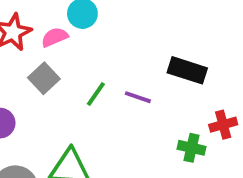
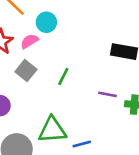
purple line: (138, 97) -> (108, 94), moved

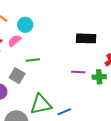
gray square: (26, 71) -> (17, 76), moved
green line: (63, 77) -> (33, 60), moved, turned 64

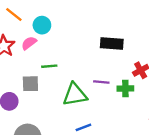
gray square: (17, 76) -> (30, 84), turned -35
green triangle: (41, 104) -> (75, 95), moved

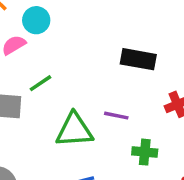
green line: (49, 66) -> (41, 83), turned -35
green cross: (125, 88) -> (145, 152), moved

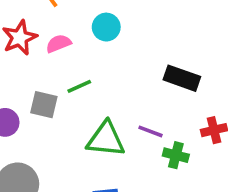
cyan circle: (36, 20) -> (106, 27), moved
green cross: (145, 152) -> (176, 155), moved

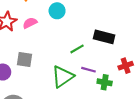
green line: (79, 86) -> (77, 49), moved
green triangle: (106, 139) -> (63, 77), turned -35

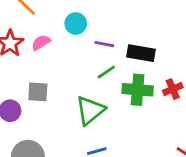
purple line: (88, 70) -> (104, 44), moved
green cross: (105, 82) -> (138, 90), moved, size x1.5

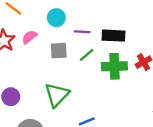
gray square: (38, 92) -> (59, 51), moved
green triangle: (90, 110) -> (57, 95), moved

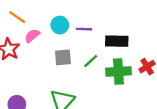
purple line: (82, 32) -> (84, 29), moved
pink semicircle: (29, 37) -> (32, 36), moved

